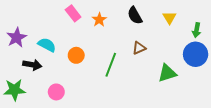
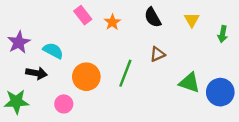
blue circle: (196, 54) -> (220, 92), moved
orange circle: (76, 55) -> (86, 77), moved, size x1.5
green triangle: (167, 73) -> (189, 83), turned 36

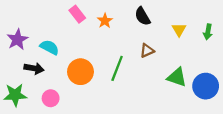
yellow triangle: (192, 20) -> (179, 30), moved
pink circle: (64, 104) -> (51, 98), moved

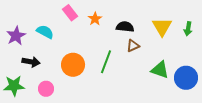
black semicircle: (143, 16) -> (125, 27), moved, turned 126
yellow triangle: (179, 30) -> (162, 27), size x1.5
cyan semicircle: (49, 47) -> (45, 32), moved

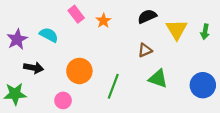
black semicircle: (125, 27) -> (147, 16), moved, turned -30
green line: (106, 62) -> (113, 86), moved
green triangle: (160, 70) -> (158, 79), moved
pink circle: (46, 89) -> (63, 100), moved

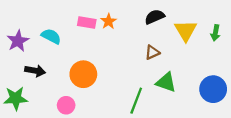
pink rectangle: (76, 14) -> (87, 23), moved, turned -42
green line: (113, 86) -> (136, 101), moved

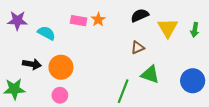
purple star: (18, 41) -> (17, 21), moved, turned 30
orange circle: (83, 74) -> (61, 67), moved

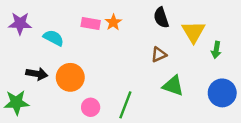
black semicircle: (140, 15) -> (161, 18), turned -84
green arrow: (195, 30) -> (216, 50), moved
green line: (123, 91) -> (125, 105), moved
pink circle: (60, 95) -> (91, 107), moved

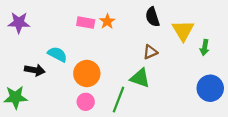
cyan semicircle: (53, 38) -> (57, 54), moved
orange circle: (70, 77) -> (87, 74), moved
green triangle: (173, 86) -> (140, 78), moved

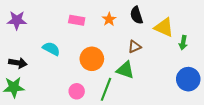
orange star: (107, 21) -> (109, 19), moved
yellow triangle: (183, 30) -> (164, 27), turned -35
black arrow: (35, 70) -> (18, 63), moved
orange circle: (87, 74) -> (92, 59), moved

